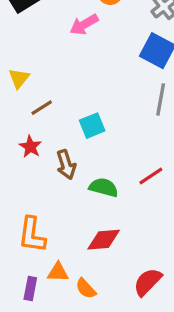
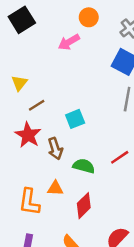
red star: (30, 147) -> (28, 135), size x1.5
red diamond: (104, 240) -> (84, 206), turned -40
orange triangle: (58, 272) -> (55, 188), moved

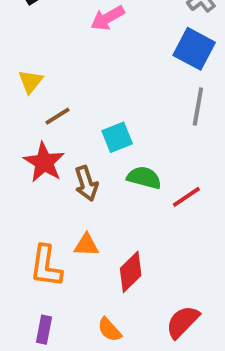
green semicircle: (84, 166) -> (144, 178), moved

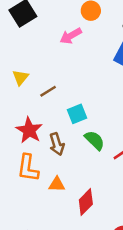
brown line: (58, 116) -> (48, 91), moved
green semicircle: (144, 178) -> (95, 140), turned 30
orange L-shape: (46, 266) -> (28, 168), moved

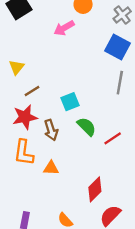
brown line: (48, 91) -> (32, 91), moved
red star: (29, 130) -> (25, 117), turned 30
red diamond: (86, 202) -> (95, 189), moved

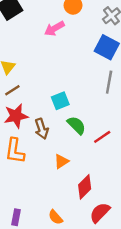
brown line: (32, 91) -> (12, 90), moved
orange triangle: (51, 168) -> (61, 161), moved, turned -35

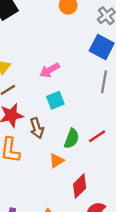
pink arrow: (54, 29) -> (50, 70), moved
green semicircle: (77, 125) -> (72, 139), moved, turned 66

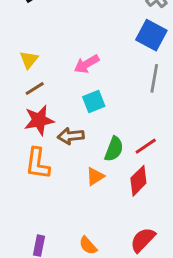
brown arrow: (37, 128) -> (71, 136), turned 102
red diamond: (80, 186) -> (138, 181), moved

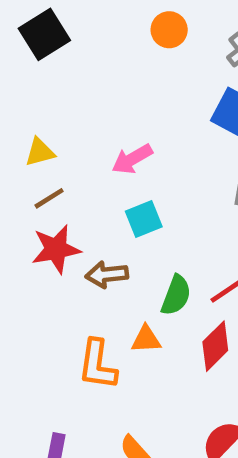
yellow triangle: (29, 60) -> (40, 152), turned 36
orange L-shape: (38, 163) -> (98, 365), moved
orange triangle: (95, 176) -> (146, 339), turned 30

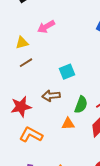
pink arrow: (132, 159) -> (46, 27), moved
red star: (56, 249) -> (21, 107), moved
orange L-shape: (98, 365) -> (31, 135), moved, turned 110

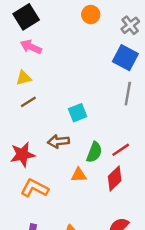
pink arrow: (46, 27) -> (31, 47), moved, turned 54

